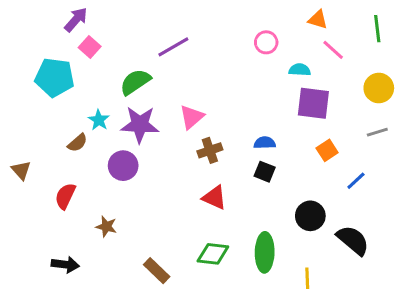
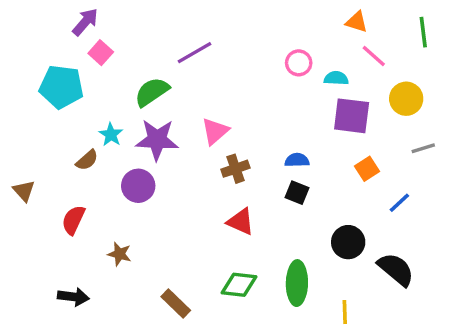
pink circle: (266, 42) -> (299, 63), moved
yellow circle: (379, 88) -> (406, 99), moved

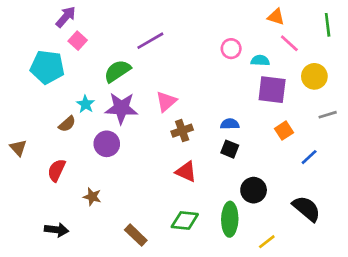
black circle: (348, 242) -> (254, 190), moved
yellow line: (345, 312) -> (267, 242), turned 54

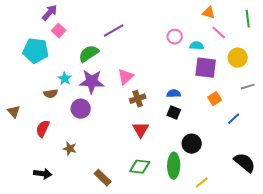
brown semicircle: (67, 124) -> (51, 94), turned 32
red triangle: (186, 172) -> (141, 130), turned 36
black semicircle: (306, 209) -> (245, 163), moved

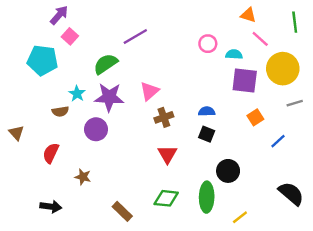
yellow circle: (238, 58) -> (283, 69), size x1.4

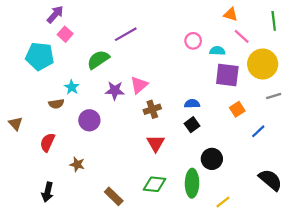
purple star: (109, 97) -> (115, 90), moved, size x0.7
black square: (207, 134) -> (192, 125), turned 32
black arrow: (51, 207) -> (47, 192), turned 96

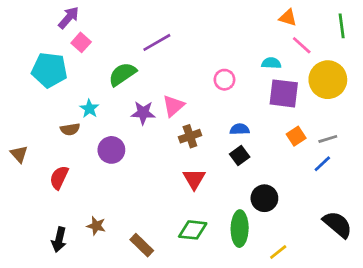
pink circle: (193, 41) -> (224, 80), moved
gray line: (274, 96) -> (328, 139), moved
brown star: (77, 164) -> (96, 226), moved

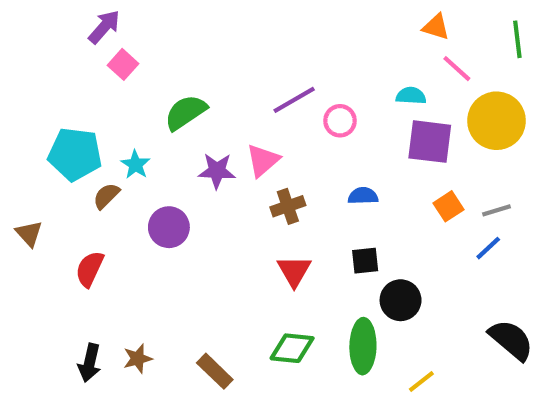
purple line: (157, 42) -> (294, 100), moved
cyan pentagon: (49, 70) -> (75, 154), moved
brown semicircle: (70, 129) -> (106, 196), turned 144
black square: (240, 155) -> (365, 261), moved, turned 30
brown star: (96, 226) -> (138, 359), moved, turned -30

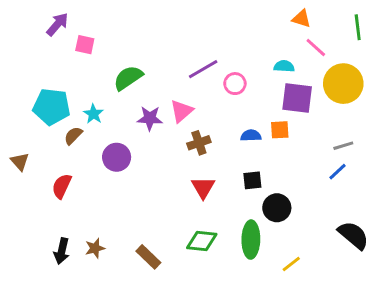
purple arrow: (104, 27) -> (57, 24), moved
pink square: (123, 64) -> (85, 45), turned -30
orange square: (449, 206) -> (280, 130), moved, turned 30

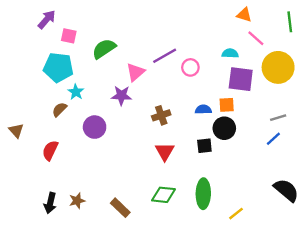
green semicircle: (128, 78) -> (104, 49), moved
cyan pentagon: (52, 107) -> (58, 67), moved
pink triangle: (182, 111) -> (135, 72), moved
black circle: (277, 208) -> (224, 128), moved

